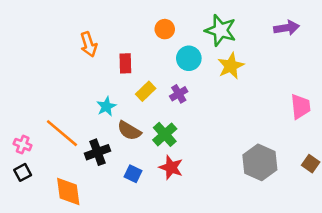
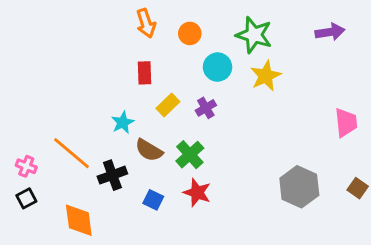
orange arrow: (89, 44) -> (146, 23), moved

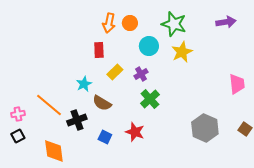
orange arrow: (146, 23) -> (109, 23), moved, turned 30
green cross: (190, 155) -> (150, 99), moved
pink cross: (26, 166) -> (18, 114), turned -32

